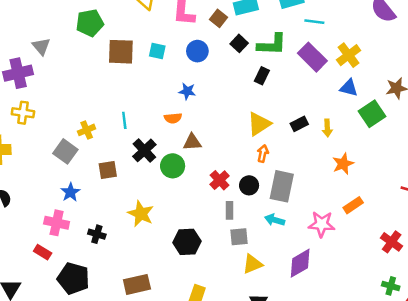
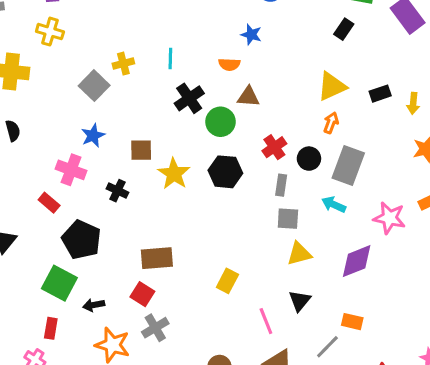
brown square: (108, 170) -> (141, 150), moved
black hexagon: (187, 242) -> (225, 172), moved

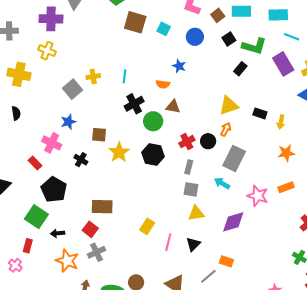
black rectangle: (380, 94) -> (260, 113), turned 32
black circle: (309, 159) -> (208, 141), moved
pink line: (266, 321) -> (168, 242), moved, turned 30

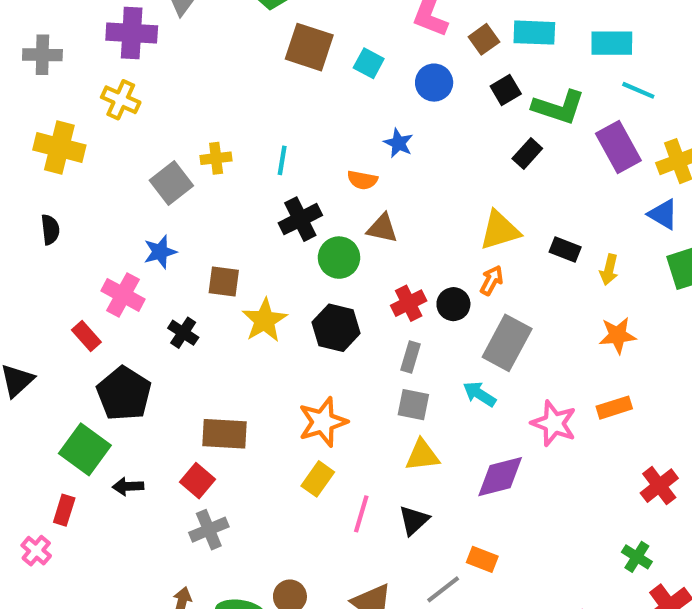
orange star: (67, 261) -> (323, 422), moved, turned 30

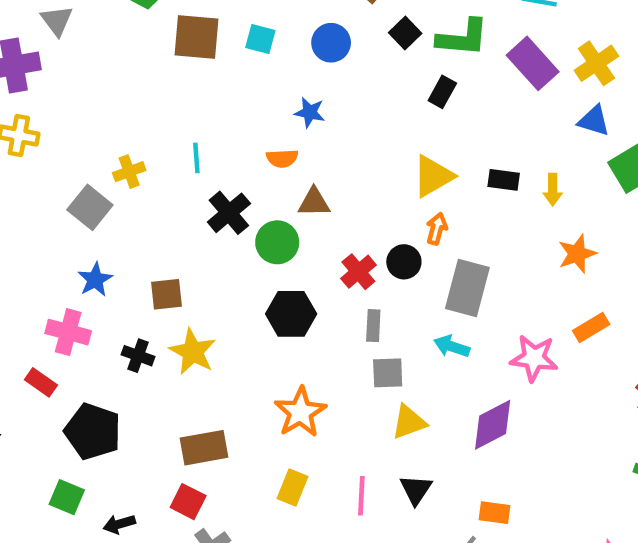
yellow star: (264, 320) -> (193, 352), moved
green square: (85, 449) -> (67, 497), size x0.7
yellow rectangle: (318, 479) -> (293, 487), moved

